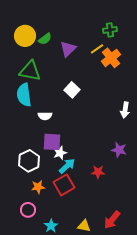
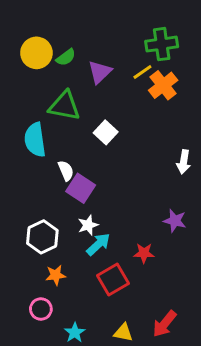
green cross: (110, 30) -> (162, 44), size x1.5
green triangle: (30, 71) -> (64, 106), moved
white semicircle: (45, 116) -> (66, 171), turned -112
purple square: (52, 142) -> (81, 188), moved, turned 30
red square: (64, 185) -> (113, 280), moved

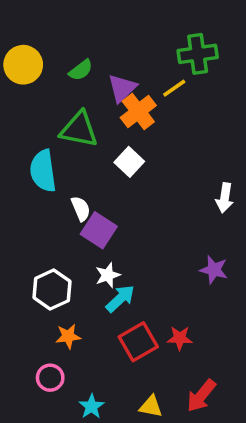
yellow circle: (36, 53) -> (23, 65), moved
orange cross: (163, 85) -> (138, 111), moved
red star: (144, 253) -> (180, 338), moved

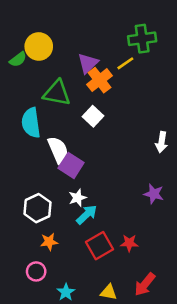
yellow circle: (23, 65) -> (39, 46), moved
green semicircle: (81, 70) -> (18, 59), moved
white semicircle: (81, 209) -> (58, 150), size x1.5

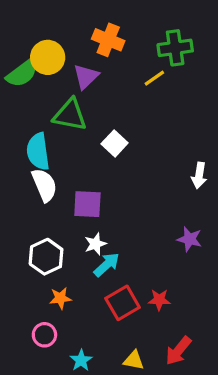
green semicircle: (18, 59) -> (22, 73), size x1.5
purple triangle: (88, 63) -> (86, 77), moved
orange cross: (99, 80) -> (108, 40), moved, turned -30
white semicircle: (58, 150) -> (44, 185), moved
purple square: (71, 165) -> (87, 204), turned -30

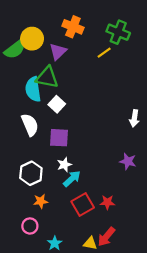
green cross: (175, 48) -> (118, 32), turned 30
white square: (115, 143) -> (57, 104), moved
cyan semicircle: (38, 151) -> (33, 89), moved
red arrow: (178, 351) -> (106, 237), moved

